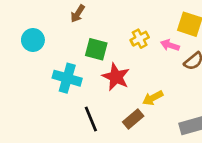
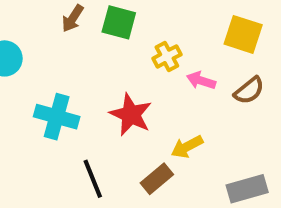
pink arrow: (170, 45) -> (201, 81), moved
green square: (96, 49) -> (119, 22), moved

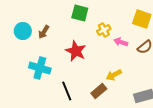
brown arrow: (73, 18) -> (44, 32), moved
red star: (131, 115) -> (76, 51), moved
cyan cross: (57, 117) -> (40, 68), moved

